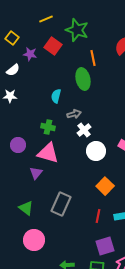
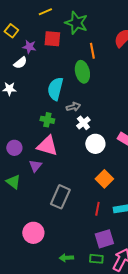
red square: (53, 46) -> (52, 39), turned -30
white semicircle: (13, 70) -> (20, 63), moved
cyan semicircle: (56, 96) -> (55, 89), size x1.6
purple circle: (18, 145) -> (14, 148), moved
green triangle: (26, 208) -> (13, 182), moved

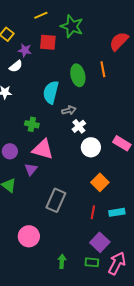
orange line: (92, 51) -> (103, 69), moved
green cross: (47, 120) -> (32, 124), moved
purple square: (104, 239) -> (100, 242), turned -30
green arrow: (66, 258) -> (62, 261), turned 96

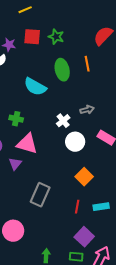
green star: (72, 26) -> (56, 37), moved, size x0.7
cyan semicircle: (51, 92) -> (35, 87), turned -75
gray arrow: (69, 110) -> (87, 110), moved

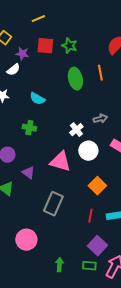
cyan semicircle: (35, 87) -> (37, 99), moved, size x0.7
pink triangle: (27, 144) -> (60, 162), moved
purple triangle: (15, 164) -> (28, 173), turned -32

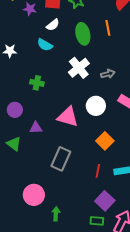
white semicircle: (13, 70) -> (53, 25), moved
cyan semicircle: (37, 99) -> (45, 45), moved
white cross: (76, 130) -> (79, 68), moved, size x1.5
purple triangle: (28, 173) -> (36, 128), turned -40
green arrow: (59, 265) -> (56, 214), moved

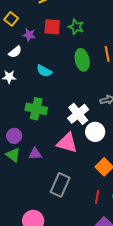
white semicircle: (53, 25) -> (15, 52), moved
white cross: (79, 68) -> (78, 114), moved
green cross: (37, 83) -> (36, 109), size x1.5
green triangle: (14, 144) -> (13, 155), moved

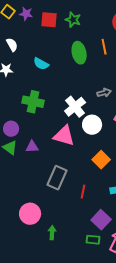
purple star: (29, 35) -> (26, 14), moved
white semicircle: (15, 52) -> (12, 45), turned -80
red line: (97, 197) -> (83, 192), moved

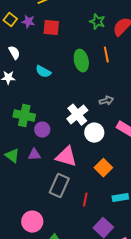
green star: (73, 20) -> (97, 22), moved
green cross: (33, 102) -> (24, 116), moved
purple circle: (11, 129) -> (42, 130), moved
pink triangle: (64, 136) -> (66, 157), moved

